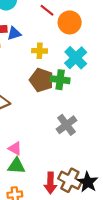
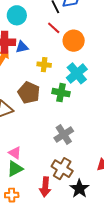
brown pentagon: (42, 80) -> (29, 93), moved
green triangle: (16, 166) -> (15, 169), turned -36
brown cross: (70, 180) -> (62, 169), moved

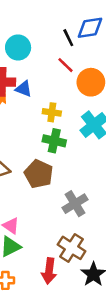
blue triangle: (22, 47) -> (24, 89), turned 32
brown pentagon: (29, 93) -> (39, 174), moved
green cross: (61, 93) -> (54, 141), moved

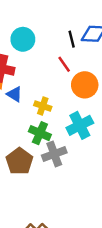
blue triangle: (24, 89) -> (15, 94), moved
gray cross: (75, 204) -> (54, 154), moved

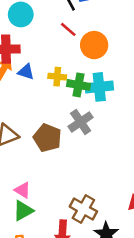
cyan cross: (80, 125) -> (99, 87), turned 35
green cross: (40, 133) -> (78, 85), moved

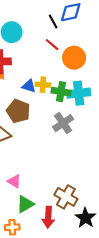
blue triangle: (26, 72) -> (29, 86), moved
brown pentagon: (47, 138) -> (18, 111), moved
green triangle: (23, 211) -> (25, 204), moved

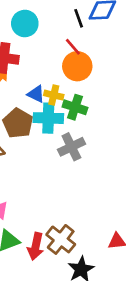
orange circle: (74, 58) -> (77, 66), moved
cyan cross: (79, 93) -> (48, 118), moved
red arrow: (48, 217) -> (36, 246), moved

